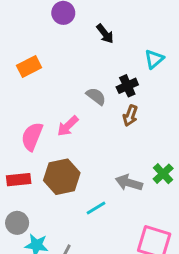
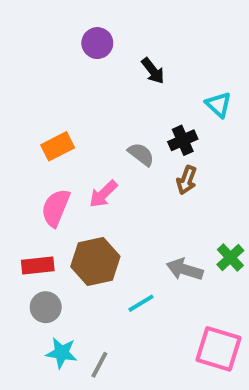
cyan triangle: (154, 59) -> (218, 105), turned -36
orange rectangle: (29, 66) -> (58, 146), moved
gray circle: (17, 223) -> (46, 307), moved

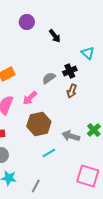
gray semicircle: (141, 154) -> (49, 78), turned -72
brown hexagon: (95, 261) -> (39, 124), moved
gray line: (99, 365) -> (36, 186), moved

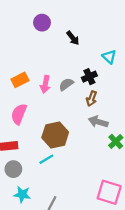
pink arrow: (30, 98) -> (45, 84), moved, turned -35
gray arrow: (71, 136) -> (98, 122), moved
cyan line: (49, 153) -> (46, 159), moved

